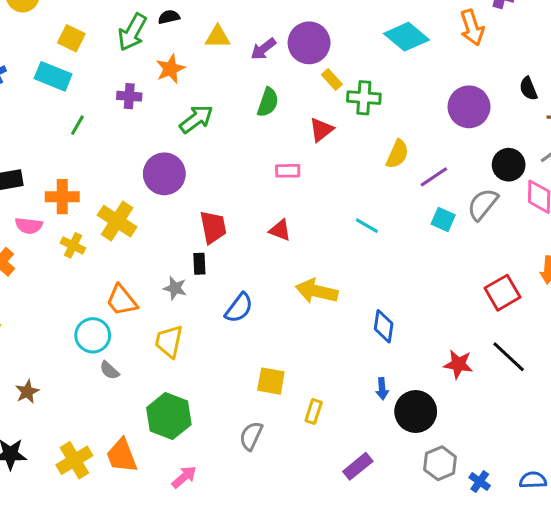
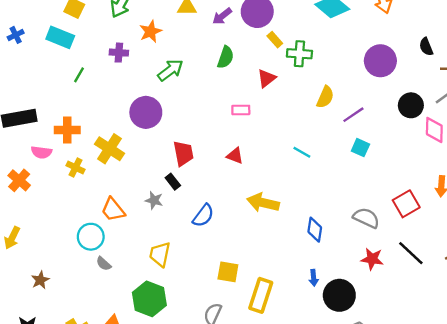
gray semicircle: (483, 204) -> (366, 218), moved, turned 76
black rectangle: (199, 264) -> (173, 182), turned -35
yellow trapezoid: (169, 341) -> (160, 254), moved
yellow rectangle: (314, 411) -> (261, 295), size x1.8

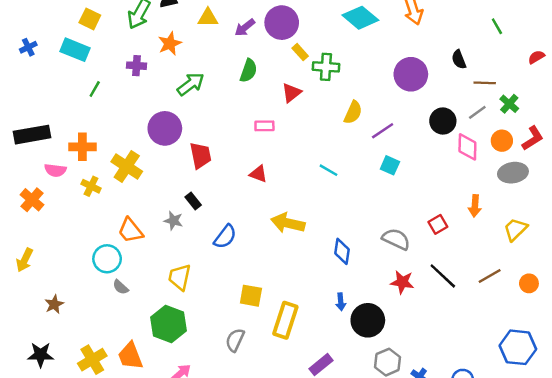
red trapezoid: (183, 153) -> (201, 155), moved
red square: (406, 204) -> (438, 224), size x0.7

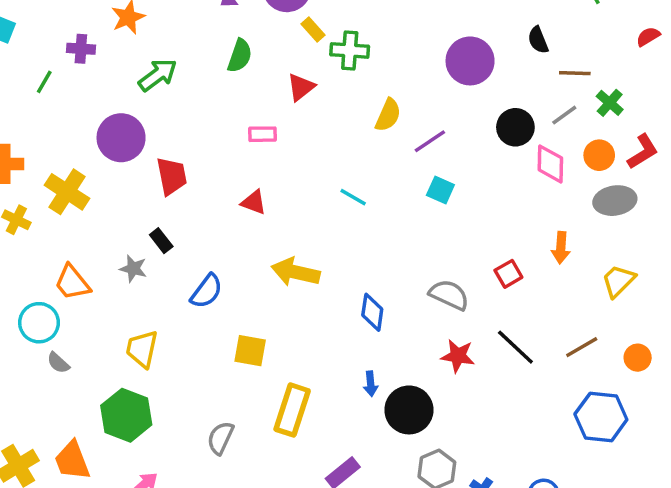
green line: (95, 89) -> (44, 82), moved
yellow square: (251, 296) -> (250, 351), moved
blue hexagon: (518, 347) -> (601, 417), moved

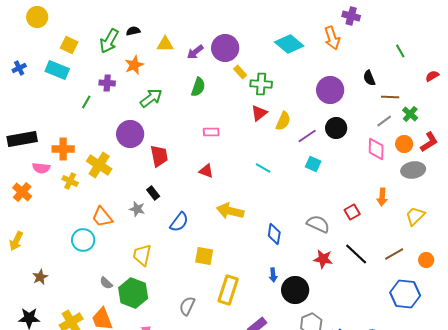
red triangle: (301, 87) -> (259, 113), moved
black circle: (515, 127) -> (336, 128), moved
gray semicircle: (58, 363) -> (106, 283), moved

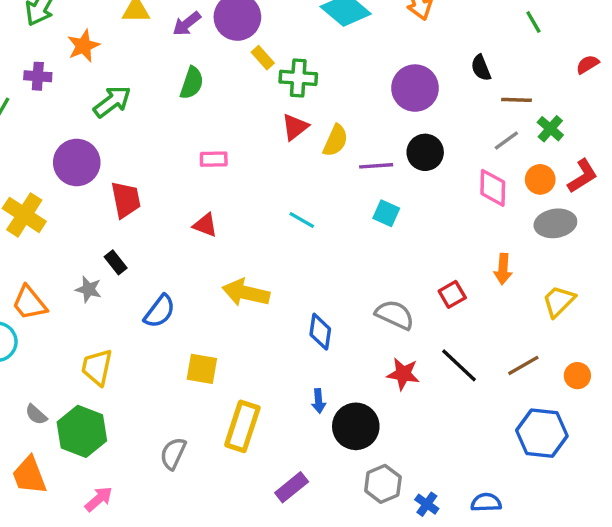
purple line: (307, 136) -> (376, 166), turned 30

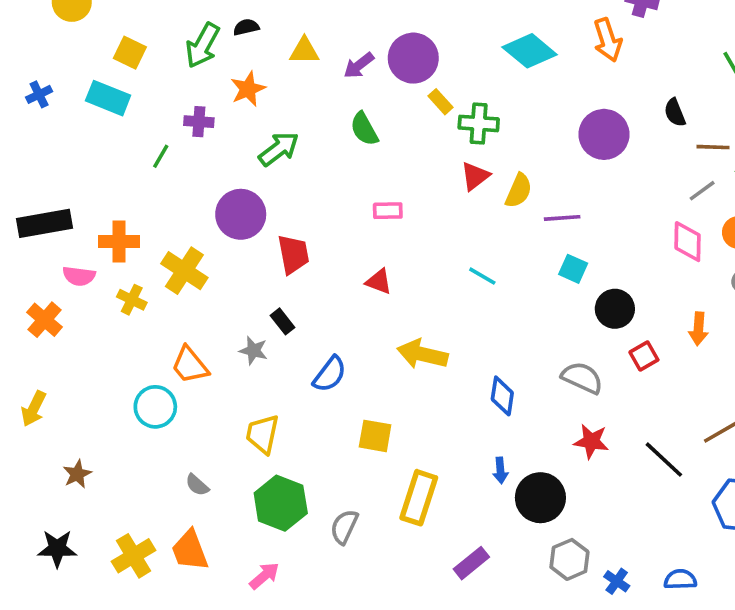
green semicircle: (192, 83) -> (364, 129), turned 132
black circle: (425, 152) -> (615, 309), moved
black line: (459, 365) -> (664, 460), moved
green hexagon: (82, 431) -> (281, 503), moved

